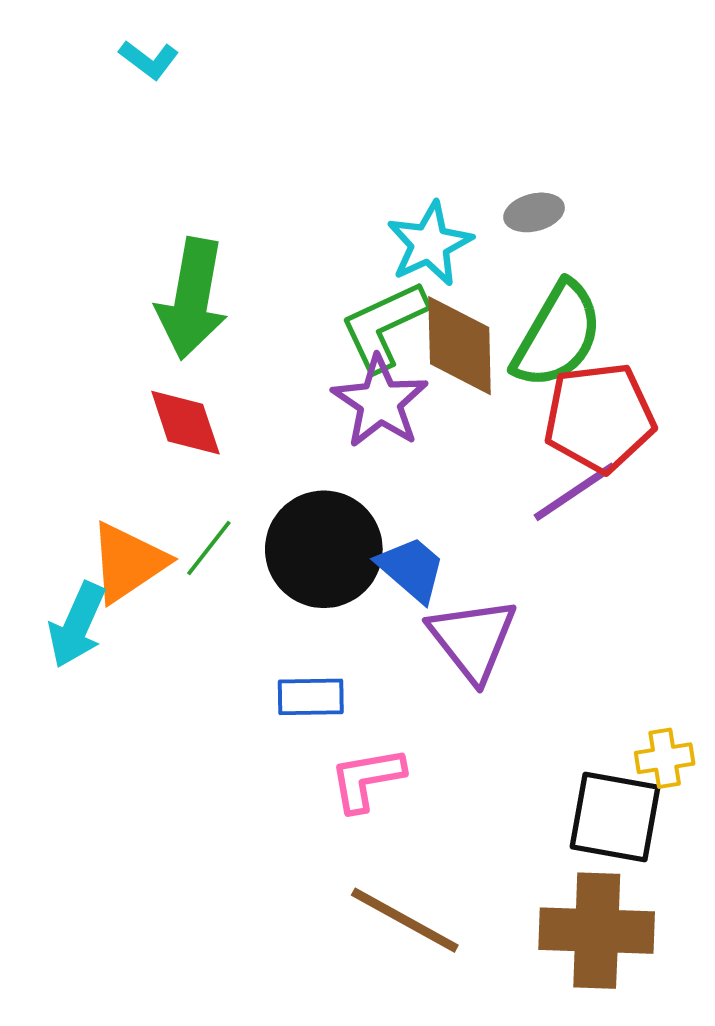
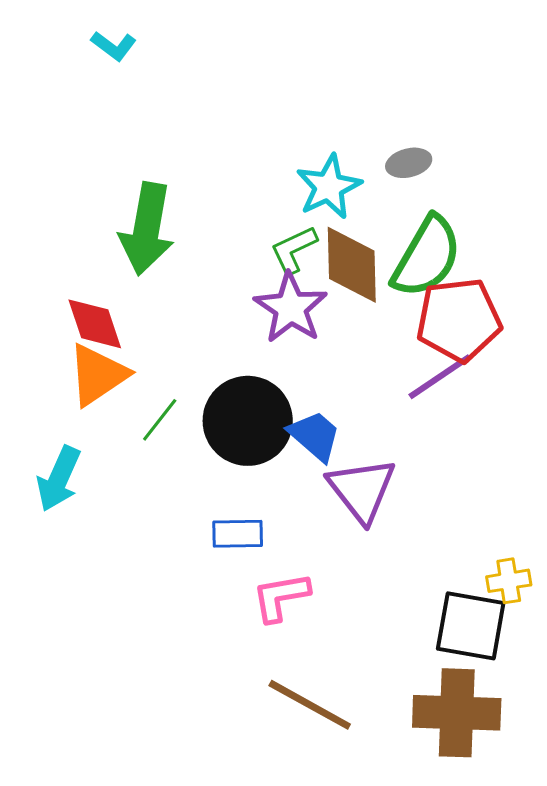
green L-shape: (384, 326) -> (294, 250), size x0.7
red diamond: (185, 423) -> (95, 324), moved
orange triangle: (128, 562) -> (98, 375), moved

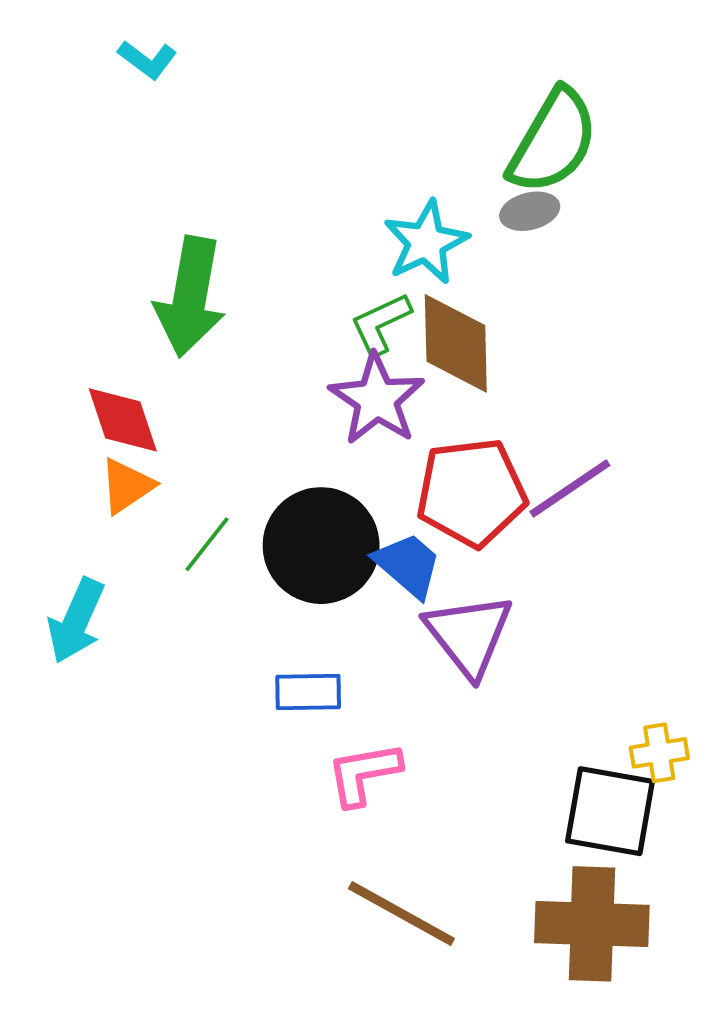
green semicircle: (427, 257) -> (553, 141), moved
red pentagon: (459, 320) -> (471, 492), moved
orange triangle: (98, 375) -> (127, 486), size x0.7

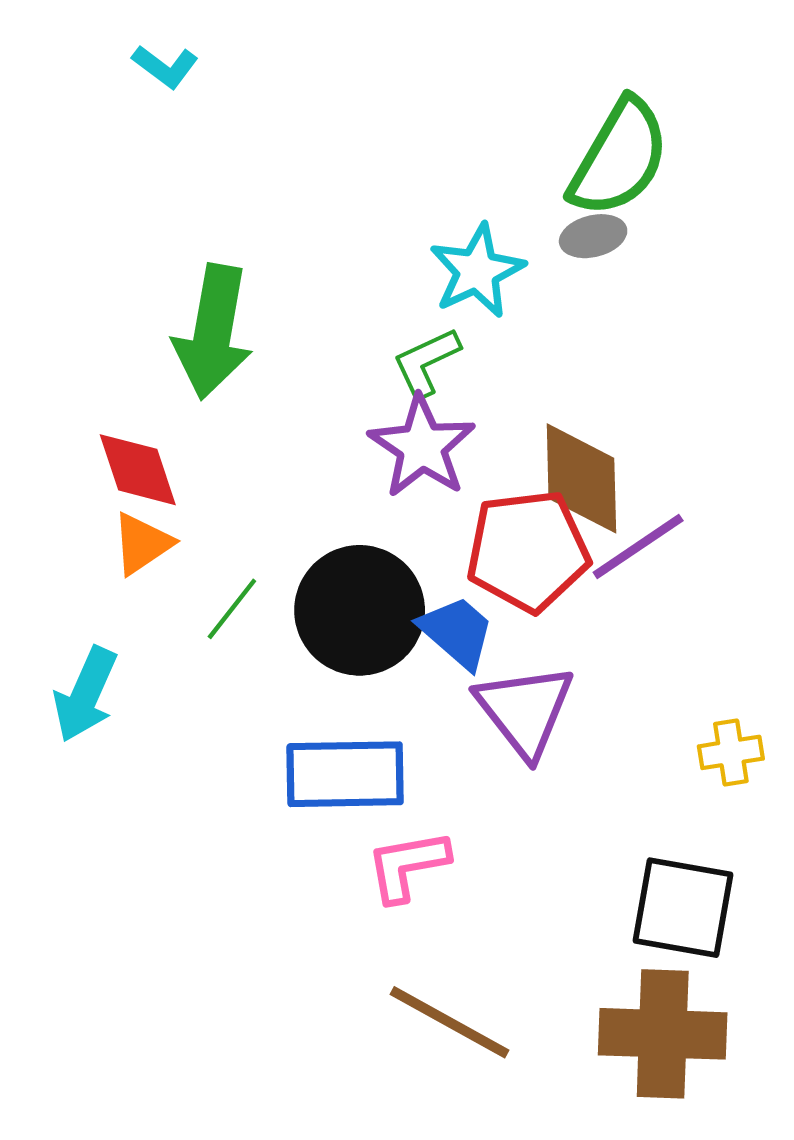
brown diamond: (456, 343) -> (581, 478), moved
blue rectangle: (308, 692) -> (345, 774), size x1.6
yellow cross: (659, 753) -> (731, 752), moved

